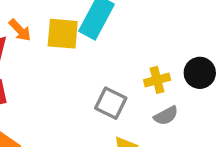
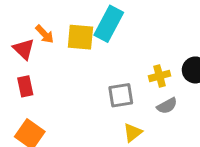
gray square: (111, 103) -> (121, 95), turned -35

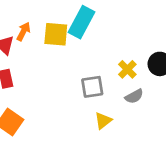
orange arrow: (45, 34) -> (23, 32), turned -108
yellow cross: (160, 76) -> (127, 69), turned -30

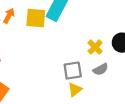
gray square: (92, 87) -> (73, 71), moved

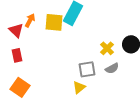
yellow triangle: (75, 90) -> (79, 87), moved

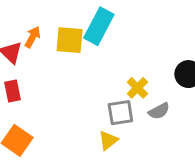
yellow cross: (107, 48) -> (137, 88), moved

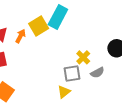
orange arrow: (33, 37) -> (20, 36), moved
yellow square: (70, 40) -> (39, 26), turned -36

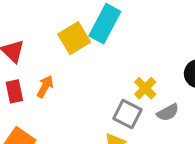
orange arrow: (20, 36) -> (45, 87), moved
gray square: (72, 74) -> (127, 114), turned 36

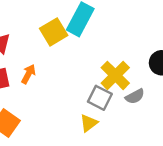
yellow cross: (145, 88) -> (115, 75), size x1.5

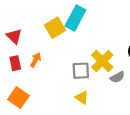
gray square: (100, 98) -> (81, 71), moved, turned -30
yellow triangle: (89, 123) -> (82, 98), turned -48

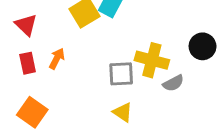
yellow cross: (102, 61) -> (152, 60), turned -30

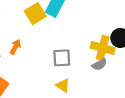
yellow cross: (152, 60) -> (103, 48), moved

